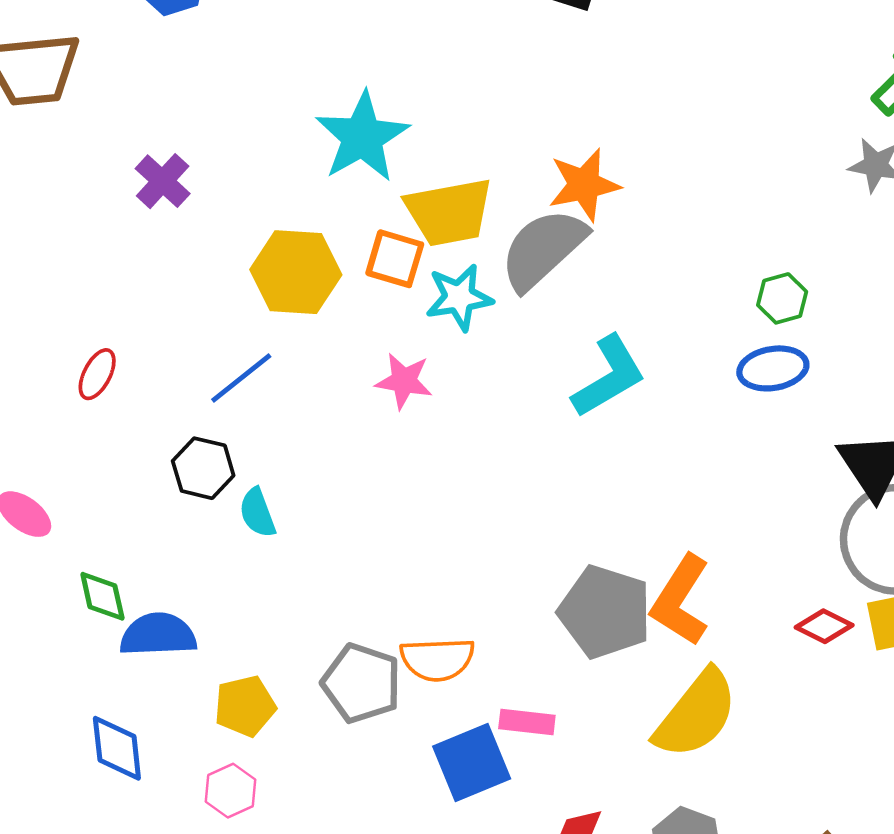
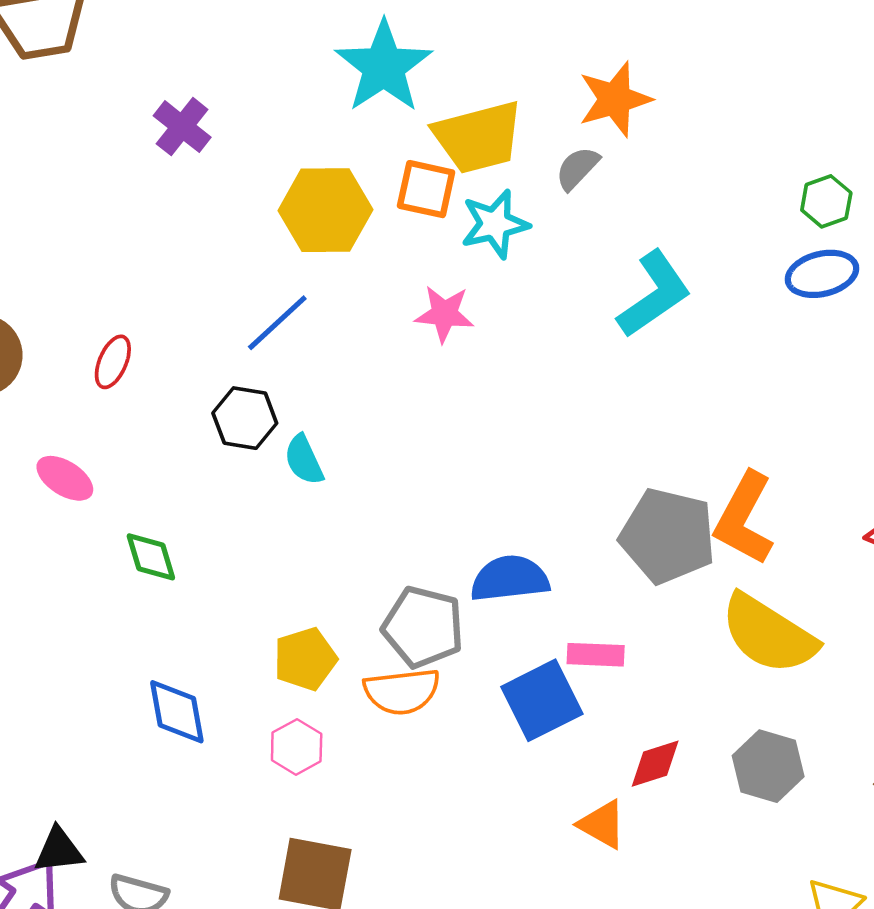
gray semicircle: (543, 249) -> (577, 168), size x0.5
red ellipse: (97, 374) -> (113, 362), moved
blue semicircle: (158, 635) -> (510, 579), moved
orange semicircle: (437, 659) -> (402, 691), moved
yellow semicircle: (696, 714) -> (769, 634), turned 88

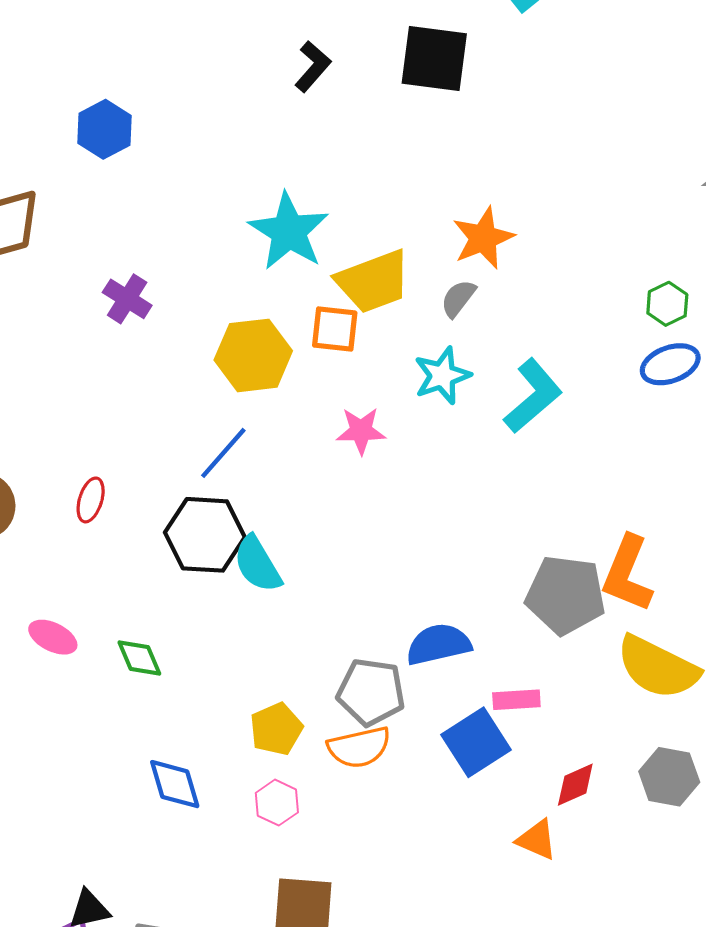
cyan star: (495, 224) -> (442, 376), moved
black hexagon: (245, 418) -> (205, 535), size x1.5
cyan semicircle: (304, 460) -> (257, 564), size x1.4
pink ellipse: (65, 478) -> (53, 637), moved

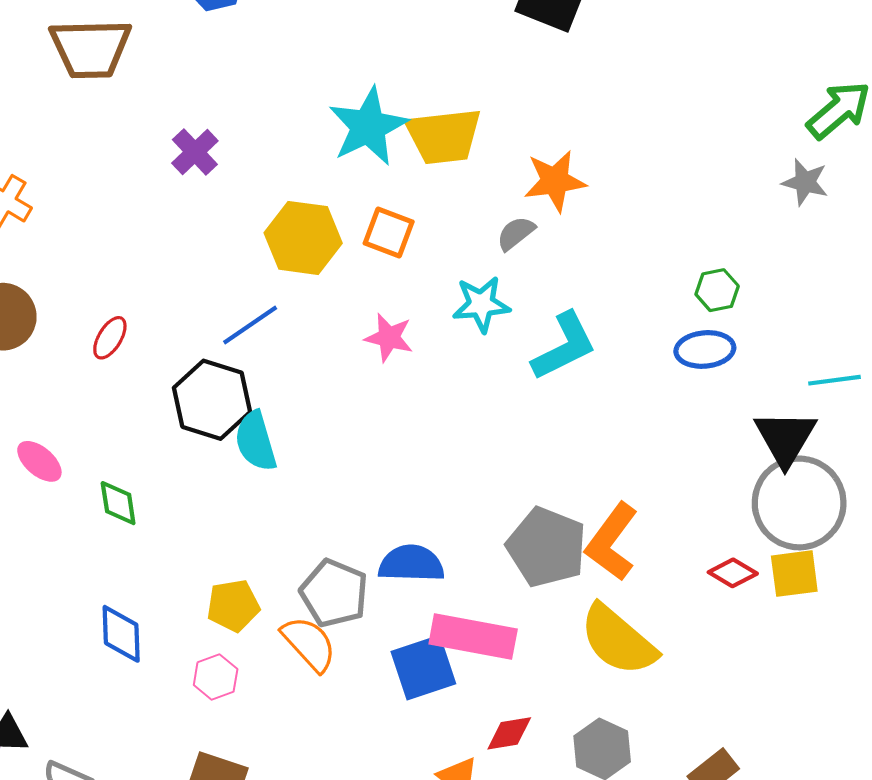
yellow trapezoid: (373, 281) -> (444, 136), moved
pink rectangle: (516, 700) -> (473, 636), size x1.8
orange semicircle: (359, 747) -> (309, 644), turned -134

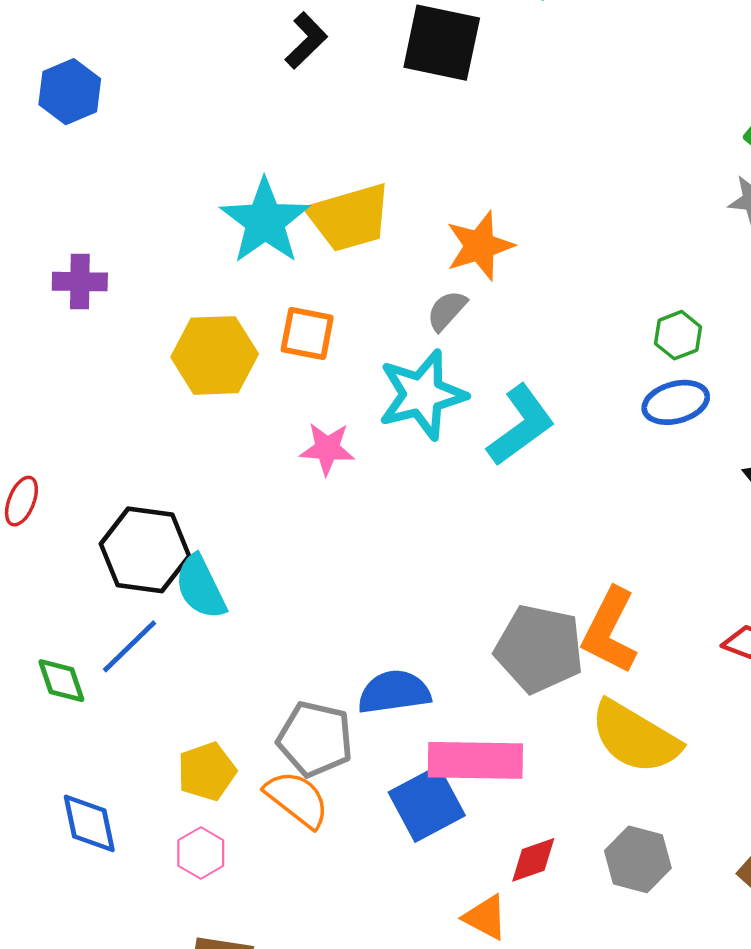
purple cross: (195, 152) -> (80, 282), turned -36
cyan star: (481, 304) -> (422, 395), size x1.4
blue line: (250, 325) -> (130, 646), moved

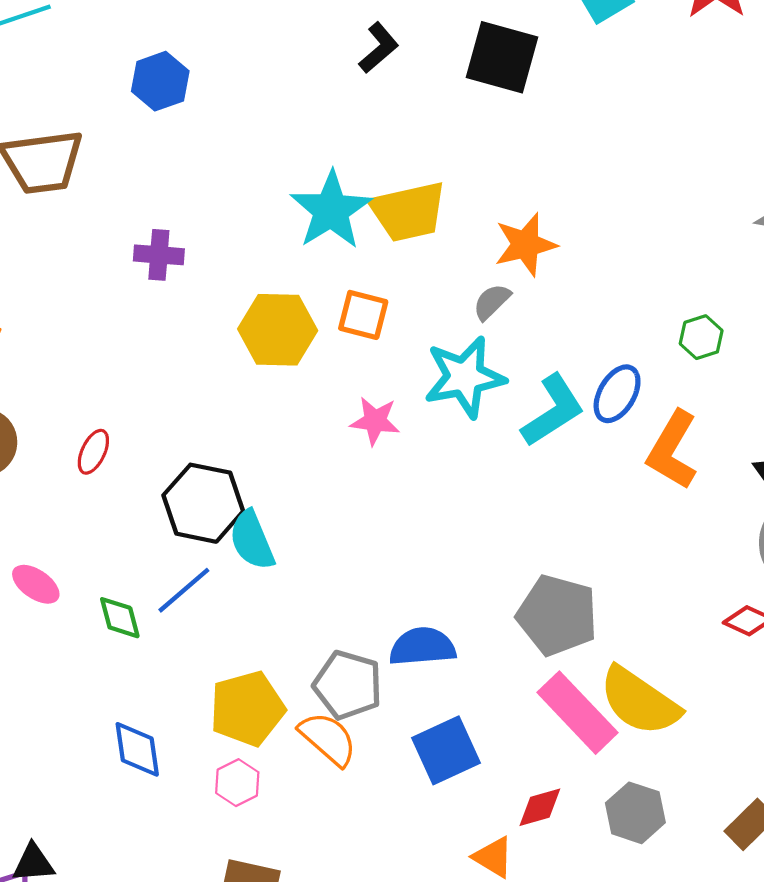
blue ellipse: (676, 402) -> (617, 394), moved, turned -48
orange L-shape: (610, 631) -> (672, 450), moved
pink rectangle: (475, 760) -> (578, 713), moved, turned 42
yellow pentagon: (207, 771) -> (247, 709), size x1.4

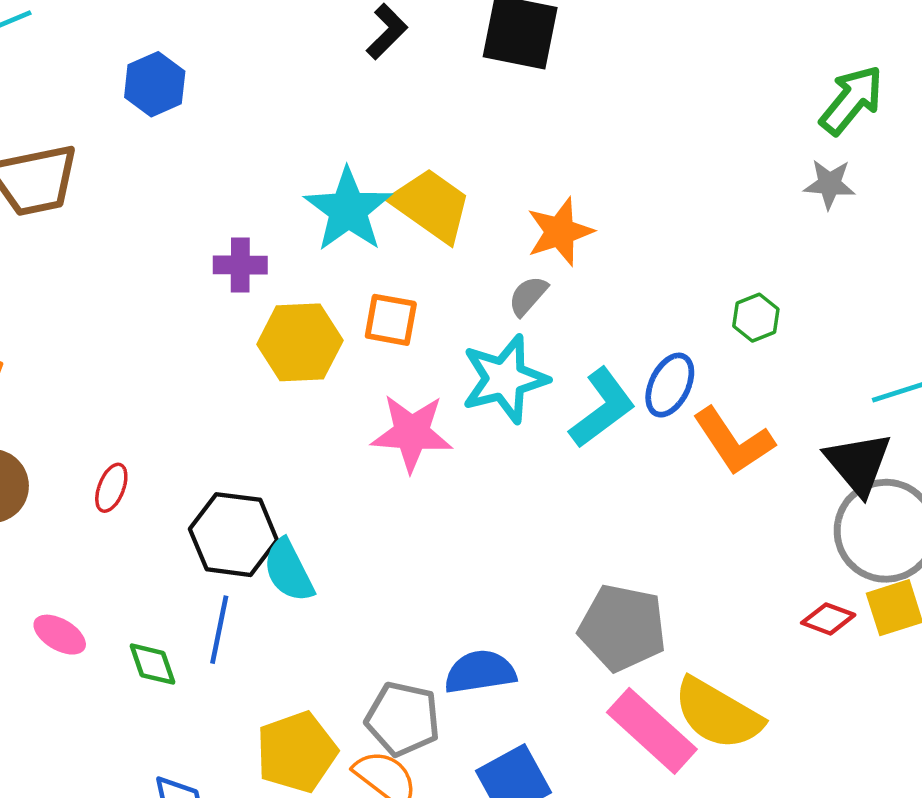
yellow trapezoid: (408, 212) -> (431, 205), turned -128
purple cross: (159, 255) -> (240, 265), moved
pink star: (375, 421) -> (412, 433), size x1.5
orange L-shape: (672, 450) -> (734, 441), turned -60
blue line: (184, 590) -> (219, 630), turned -34

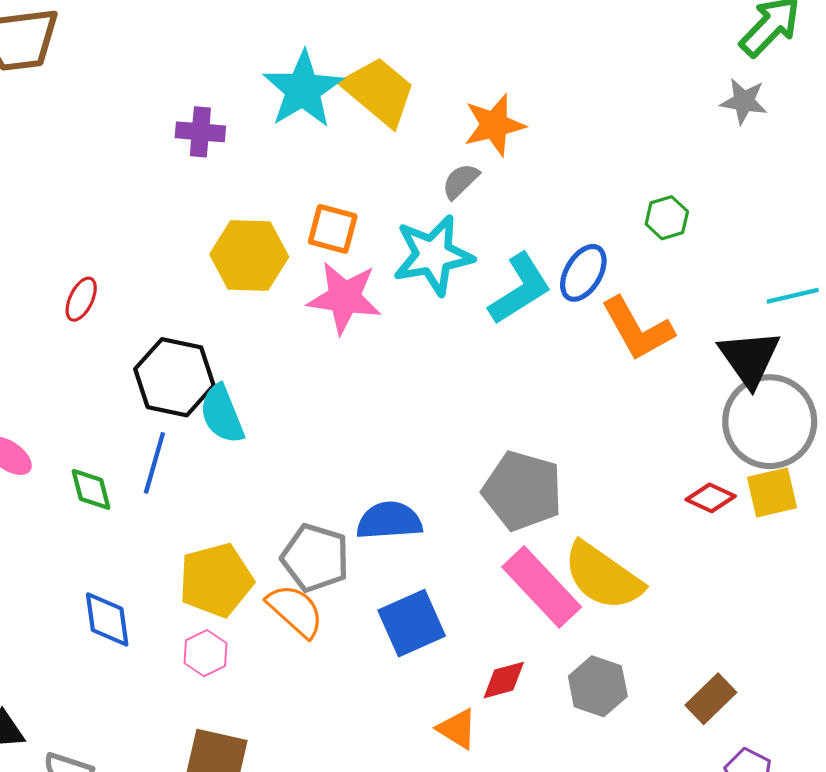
orange square: (391, 320) -> (333, 229), moved
yellow hexagon: (300, 342) -> (249, 255), moved
red ellipse: (111, 488) -> (81, 299), moved

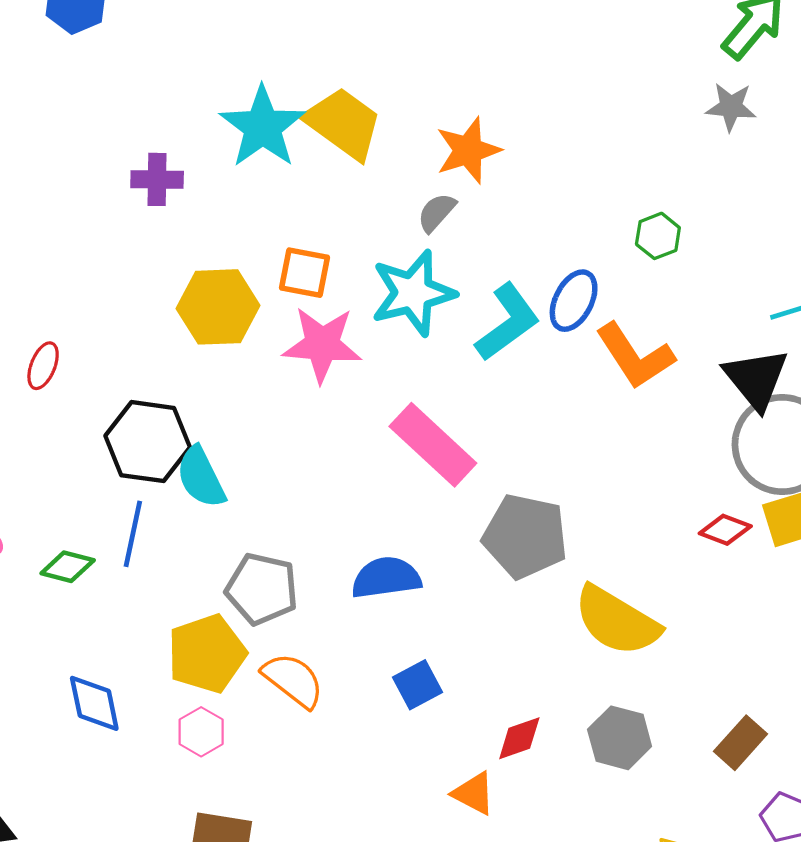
green diamond: (91, 489) -> (68, 567), turned -57
gray pentagon: (315, 558) -> (262, 589), moved
pink rectangle: (542, 587) -> (433, 445), moved
blue square: (412, 623) -> (417, 685), size x0.7

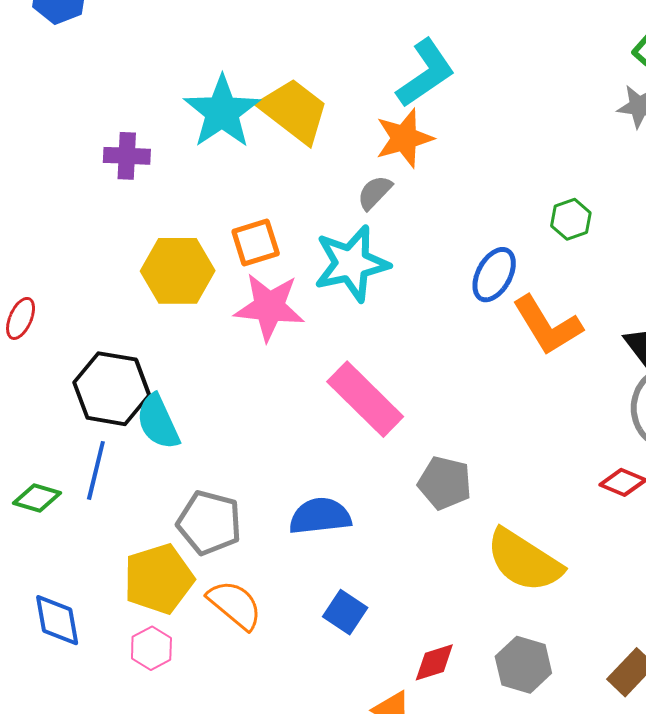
orange square: (305, 273) -> (256, 243), turned -30
cyan L-shape: (508, 322) -> (426, 73), moved
gray pentagon: (525, 536) -> (445, 483), size x0.7
blue square: (417, 685) -> (345, 612), turned -30

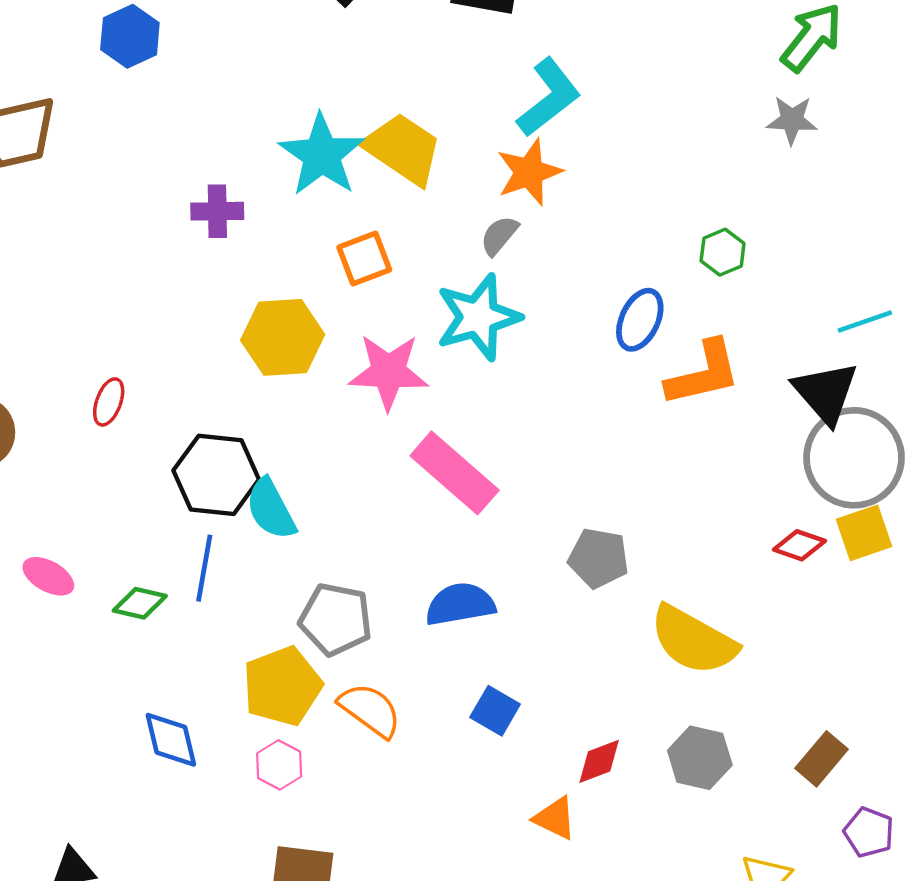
orange square: (256, 243) -> (364, 259), moved
orange L-shape: (547, 325) -> (703, 373), turned -68
pink rectangle: (365, 399) -> (455, 473), moved

